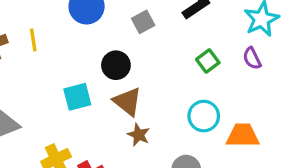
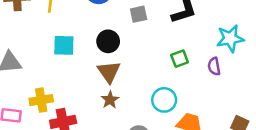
cyan square: (77, 97) -> (64, 45), moved

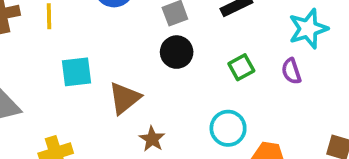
black circle: (108, 41) -> (177, 52), moved
brown triangle: (109, 72) -> (125, 98), moved, turned 35

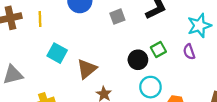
black circle: (177, 52) -> (138, 60), moved
cyan square: (76, 72) -> (57, 53), turned 36

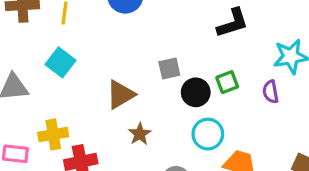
gray square: (117, 17) -> (169, 68), moved
cyan square: (57, 53) -> (61, 62), moved

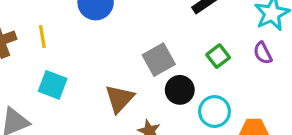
gray square: (169, 68) -> (159, 60), size x1.4
black circle: (196, 92) -> (180, 90), moved

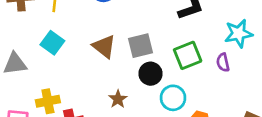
green square: (218, 56) -> (188, 55), size x1.5
brown triangle: (119, 99) -> (104, 46), moved, turned -50

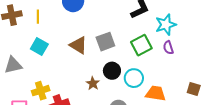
cyan star: (239, 33) -> (166, 25), moved
black circle: (150, 74) -> (112, 71), moved

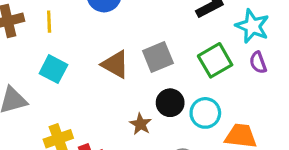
cyan star: (166, 25) -> (252, 26), turned -30

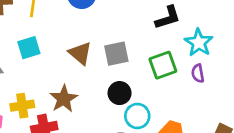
cyan square: (53, 69) -> (29, 48), turned 35
cyan circle: (205, 113) -> (137, 116), moved
brown star: (140, 124) -> (64, 99), moved, size x1.5

